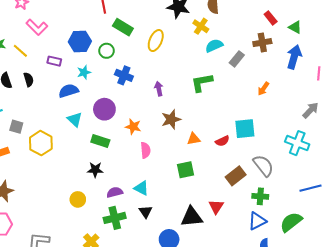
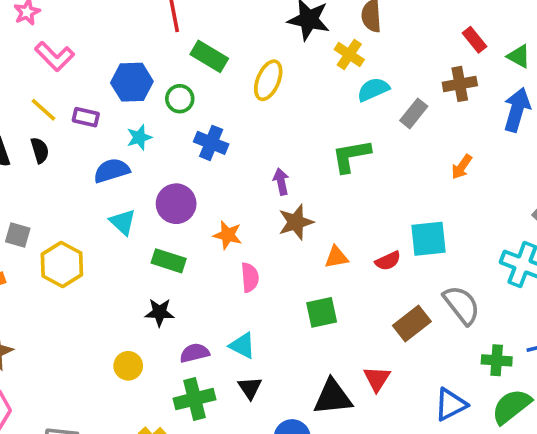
yellow line: (20, 51) -> (43, 110), moved
purple arrow: (159, 89) -> (281, 182), moved
green cross: (260, 196) -> (497, 360), moved

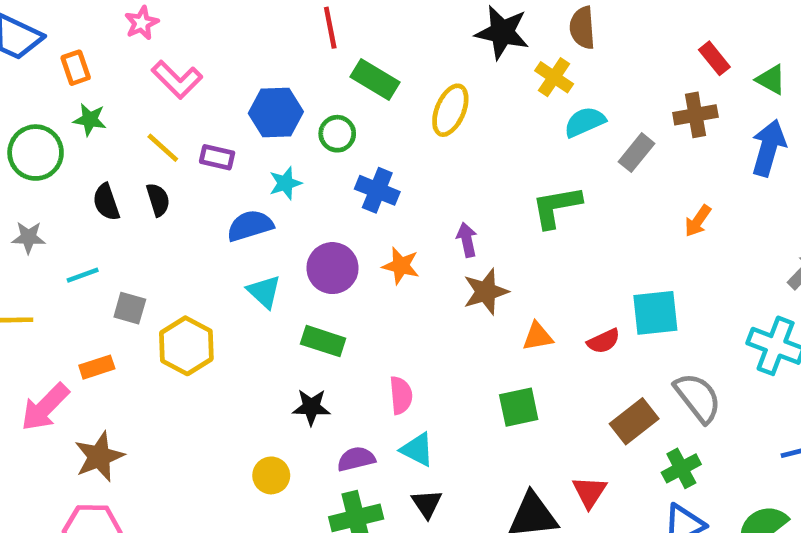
orange star: (228, 235) -> (401, 266), moved
pink semicircle: (250, 277) -> (401, 395), moved
green cross: (497, 360) -> (681, 468), moved, turned -32

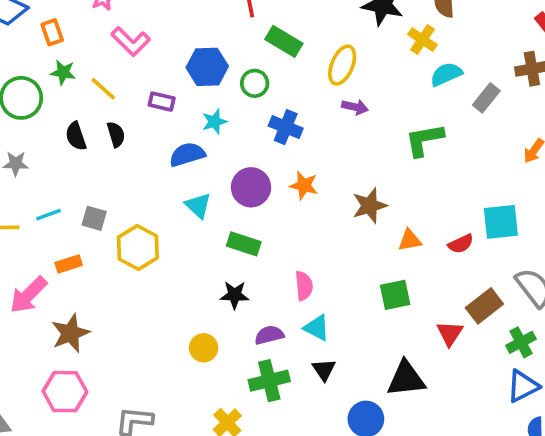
yellow line: (163, 148) -> (103, 89), moved
purple arrow: (467, 240) -> (355, 107), moved, turned 115
cyan line: (83, 275) -> (49, 215), moved
red triangle: (589, 492) -> (450, 333), moved

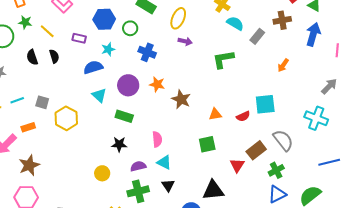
cyan semicircle: (446, 74) -> (235, 23), turned 54
brown star: (370, 206) -> (181, 99), moved, turned -30

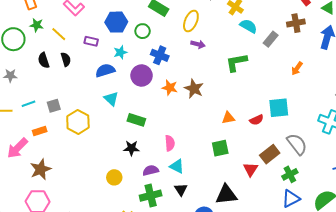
purple circle: (128, 85) -> (142, 75), moved
brown star: (181, 99) -> (194, 89), moved
gray square: (42, 102) -> (54, 106), turned -32

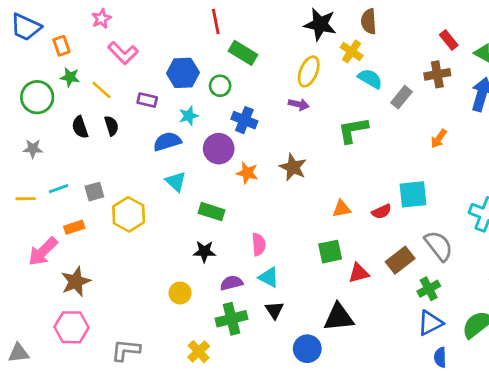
yellow ellipse: (191, 21) -> (309, 71), moved
orange star: (170, 88) -> (247, 173), moved
red triangle: (250, 169) -> (359, 273), moved, turned 42

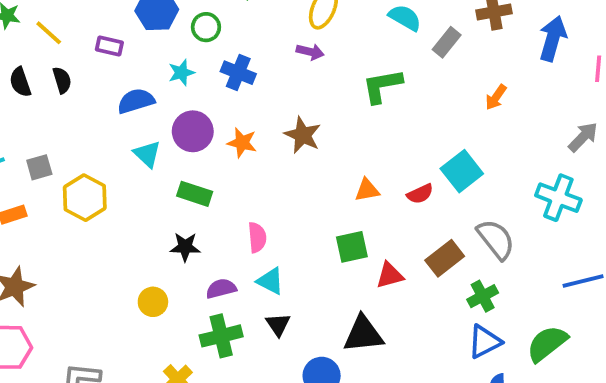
cyan star: (189, 116) -> (181, 73), moved
purple circle: (219, 149) -> (193, 131), moved
cyan square: (413, 194) -> (462, 171), turned -32

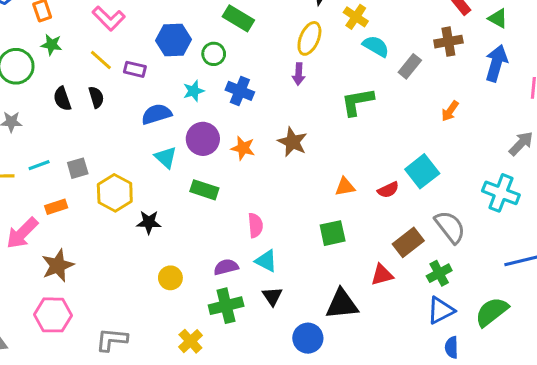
yellow line: (49, 33) -> (101, 60), moved
purple arrow: (310, 52) -> (299, 74), turned 80
black star: (185, 247) -> (149, 222), moved
red triangle: (390, 275) -> (382, 275), moved

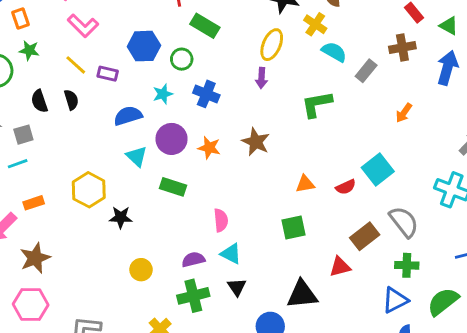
gray square: (78, 168) -> (23, 135), moved
green cross: (439, 273) -> (407, 265), moved, turned 30

